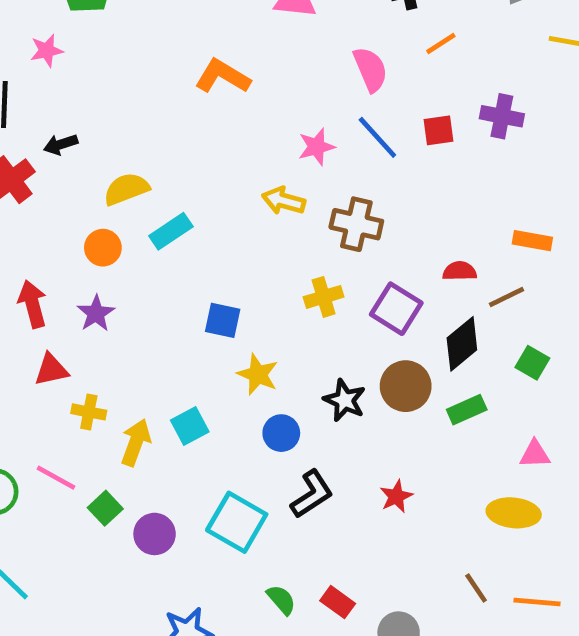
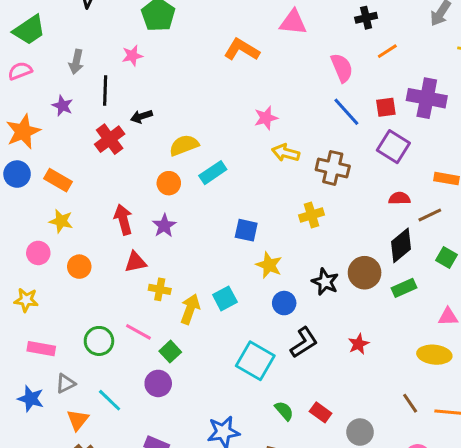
orange L-shape: (223, 76) -> (242, 50), moved
purple cross: (502, 116) -> (427, 98), size x1.4
pink star: (316, 147) -> (266, 118), moved
purple square: (396, 309) -> (393, 147), moved
purple circle: (155, 534) -> (158, 383), moved

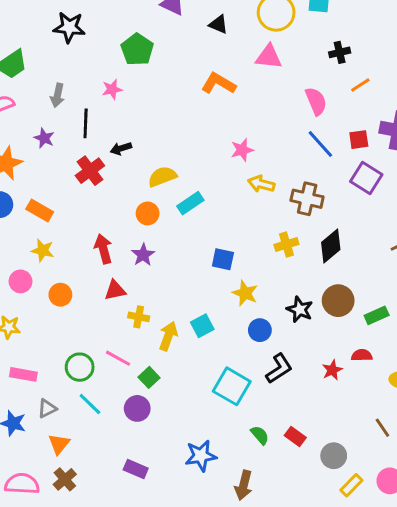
red semicircle: (399, 198) -> (362, 355), moved
black diamond: (401, 245) -> (331, 246), moved
cyan line: (110, 400) -> (90, 404), moved

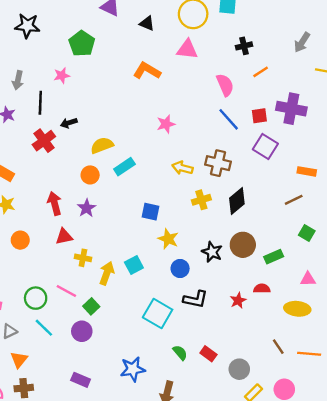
yellow arrow: (261, 184) -> (182, 168), moved
black L-shape: (279, 369) -> (195, 299), turned 45
brown cross: (65, 479) -> (24, 388), turned 36

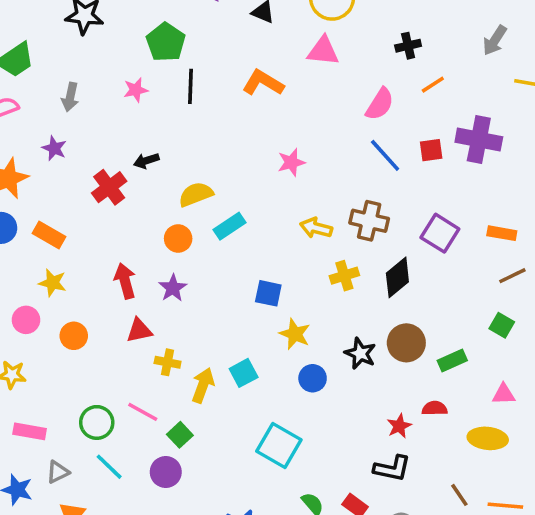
pink semicircle: (225, 85) -> (380, 104), turned 55
black line: (40, 103) -> (190, 86), moved
purple square: (265, 147) -> (440, 233), moved
brown line: (294, 200) -> (512, 276), moved
black L-shape: (195, 299) -> (392, 468), moved

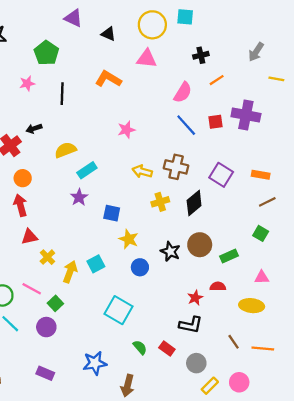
black line: (190, 86) -> (62, 94), moved
orange circle: (178, 239) -> (23, 178), moved
purple star: (173, 288) -> (79, 197), moved
yellow cross: (168, 362) -> (47, 257), turned 35

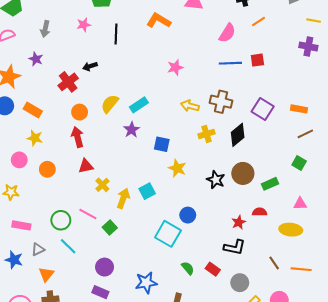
purple cross: (246, 115) -> (308, 47), moved, size x0.7
blue line: (186, 125) -> (230, 63), turned -50
yellow semicircle: (66, 150) -> (110, 104), moved, turned -30
blue circle: (140, 267) -> (188, 215), moved
purple circle: (46, 327) -> (105, 267), moved

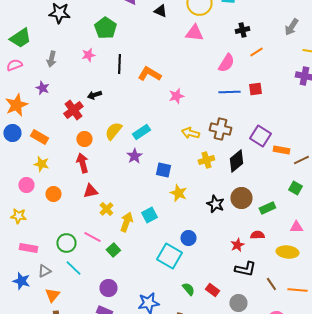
orange L-shape: (159, 21) -> (149, 74), moved
orange rectangle: (299, 109) -> (281, 150), moved
black L-shape: (235, 247) -> (245, 269), moved

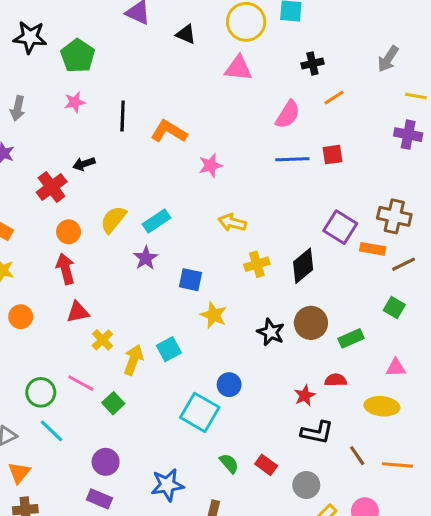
green pentagon: (105, 28) -> (78, 56), moved
brown cross: (220, 129) -> (394, 216), moved

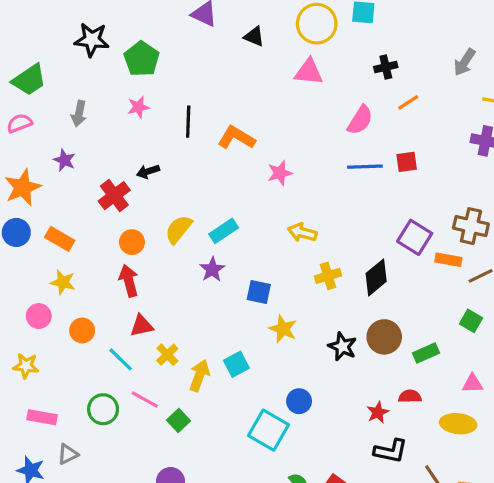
cyan line: (52, 431) -> (121, 359), moved

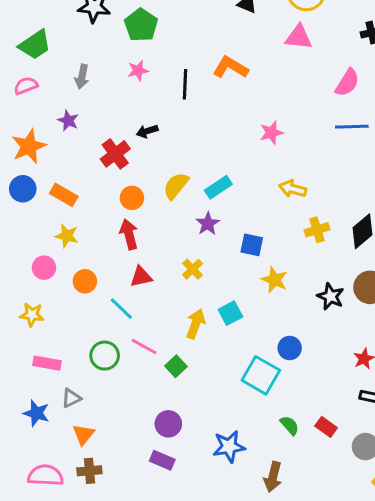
orange L-shape: (236, 138) -> (230, 67), moved
yellow cross: (167, 355) -> (193, 269), moved

